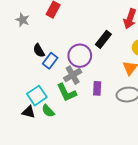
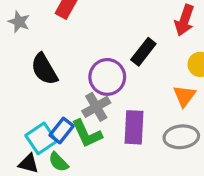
black semicircle: (39, 51) -> (44, 69), size x1.5
blue rectangle: (50, 61) -> (62, 130), moved
purple rectangle: (97, 88) -> (134, 127), size x1.5

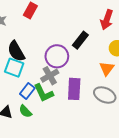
gray ellipse: (181, 137) -> (105, 95), turned 30
cyan square: (41, 138) -> (14, 68), moved, turned -36

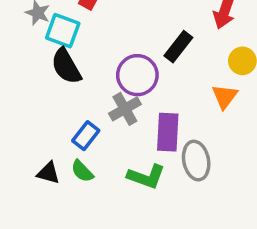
cyan square: (14, 68) -> (63, 31), moved
green L-shape: (44, 93) -> (146, 177), moved, turned -45
gray ellipse: (105, 95) -> (196, 161), moved, turned 55

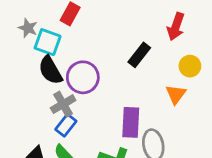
purple circle: (137, 75) -> (83, 77), moved
gray cross: (125, 109) -> (63, 104), moved

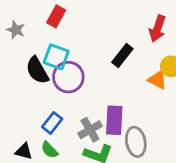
cyan square: (48, 42) -> (56, 57), moved
orange triangle: (176, 94) -> (157, 80), moved, turned -40
gray cross: (63, 104) -> (90, 130), moved

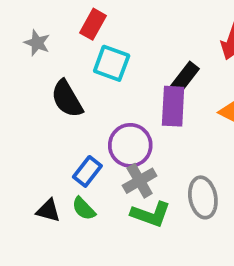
cyan square: (56, 57) -> (112, 63), moved
purple circle: (68, 77) -> (130, 145), moved
purple rectangle: (114, 120) -> (173, 106), moved

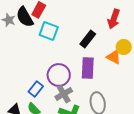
black semicircle: (67, 99) -> (25, 17), moved
purple rectangle: (173, 106) -> (88, 68), moved

